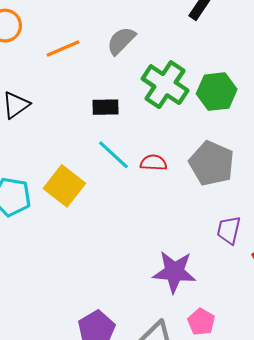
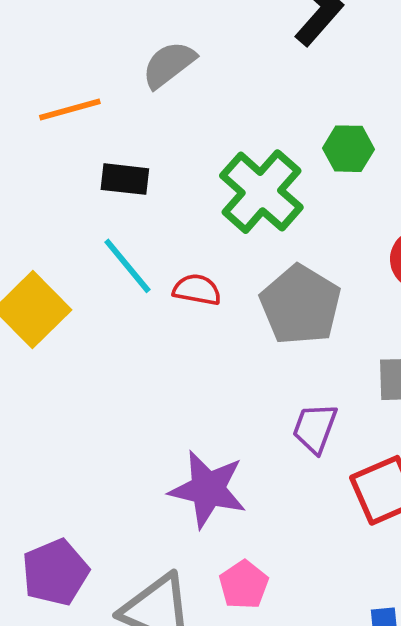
orange line: (63, 48) -> (70, 109), moved
green cross: (165, 85) -> (261, 192), moved
green hexagon: (217, 92) -> (348, 149), moved, size x0.7

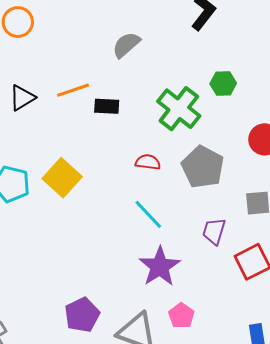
orange line: (70, 109) -> (73, 90), moved
cyan line: (127, 266) -> (148, 214), moved
purple star: (208, 489) -> (160, 267), turned 30

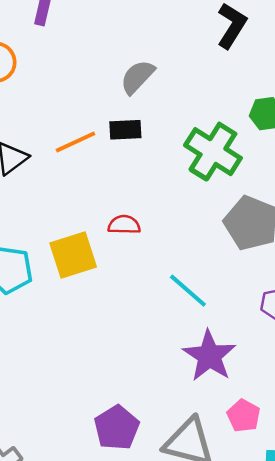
black rectangle: (107, 106) -> (125, 130), moved
red semicircle: (148, 162) -> (124, 225), moved
yellow square: (62, 178) -> (73, 255), turned 36

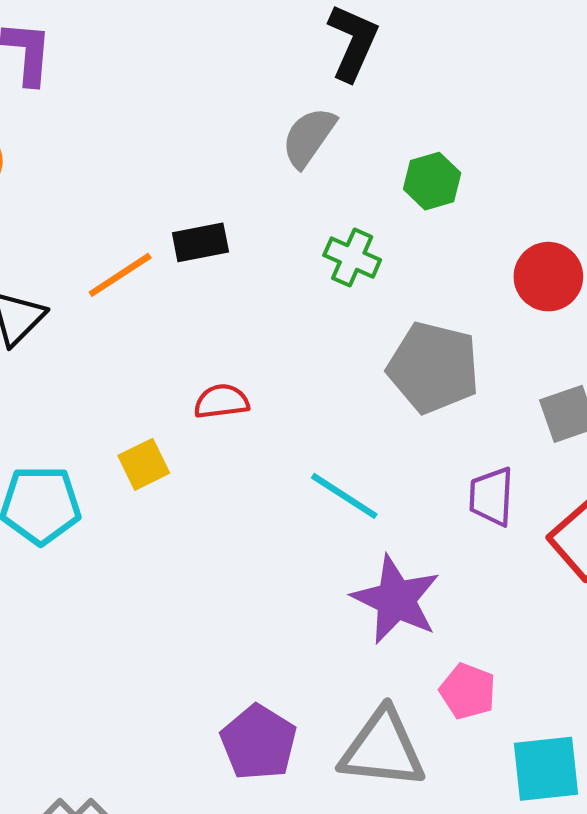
gray semicircle: (137, 77) -> (309, 137), moved
green cross: (213, 152) -> (352, 258), size x0.6
yellow square: (73, 255) -> (144, 464), size x0.6

